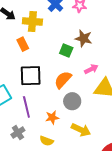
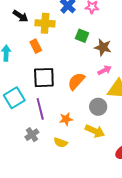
brown star: (84, 38) -> (103, 47), moved
green square: (66, 51) -> (82, 36), moved
gray circle: (72, 101) -> (98, 107), moved

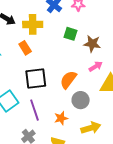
gray circle: (98, 107) -> (81, 100), moved
yellow arrow: (95, 131) -> (91, 128), turned -36

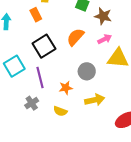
black square: (36, 79) -> (44, 46), turned -30
orange semicircle: (68, 80) -> (75, 37), moved

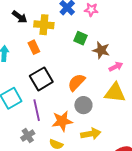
orange semicircle: (75, 37) -> (76, 82), moved
pink arrow: (105, 39) -> (116, 67), moved
orange star: (66, 88) -> (62, 121), size x1.5

